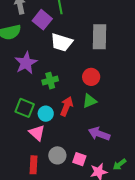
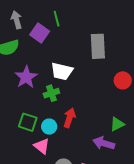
white trapezoid: (62, 42) -> (62, 71), moved
red circle: (91, 77) -> (123, 80), moved
green triangle: (90, 101) -> (117, 124), moved

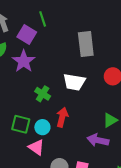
white trapezoid: (62, 71) -> (74, 82), moved
purple star: (26, 77) -> (24, 61), moved
green cross: (51, 93) -> (43, 94), turned -35

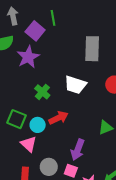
red arrow: (62, 117) -> (58, 118), turned 42
purple arrow: (98, 140) -> (78, 150), moved, turned -90

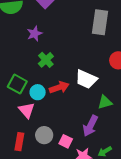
purple star: (28, 57) -> (35, 34), moved, size x0.7
white trapezoid: (75, 85) -> (86, 79), moved
purple arrow: (78, 150) -> (90, 126), moved

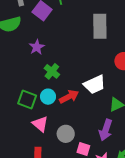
white trapezoid: (86, 79) -> (94, 84), turned -40
cyan circle: (38, 92) -> (48, 97), moved
gray circle: (44, 135) -> (66, 134), moved

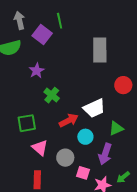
cyan circle: (48, 97) -> (85, 137), moved
green square: (27, 100) -> (27, 123), turned -30

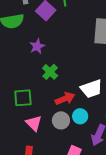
gray circle: (65, 158) -> (61, 120), moved

